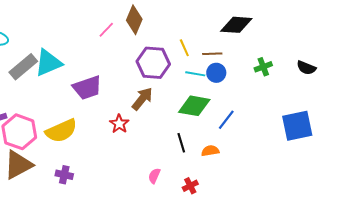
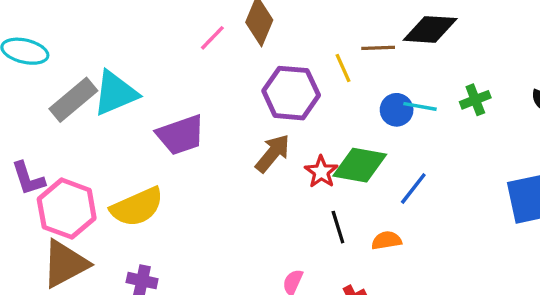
brown line: (212, 54) -> (378, 48), moved
cyan line: (195, 74) -> (420, 106), moved
red star: (119, 124) -> (321, 172), moved

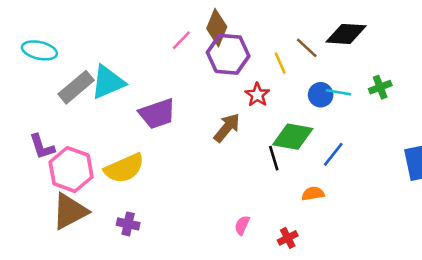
brown line: (378, 48) -> (307, 48), turned 45
purple hexagon: (291, 93) -> (228, 54), moved
red star: (321, 172) -> (257, 95), moved
black line: (338, 227) -> (274, 158), moved

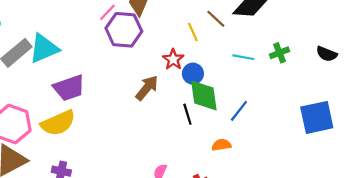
purple hexagon: (228, 54) -> (124, 30), moved
blue circle: (321, 95) -> (193, 74), moved
purple trapezoid: (157, 114) -> (69, 88), moved
green diamond: (293, 137) -> (204, 96), turned 72

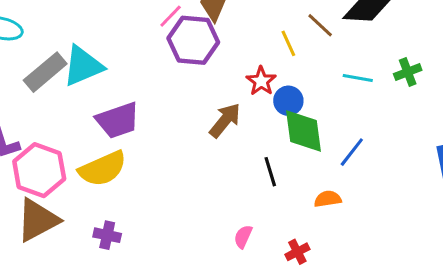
black line: (187, 114) -> (270, 172), moved

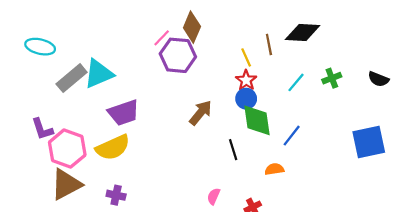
brown line: (320, 25) -> (269, 44), turned 36
cyan line: (358, 78) -> (296, 82), turned -60
red star: (261, 81) -> (246, 80), moved

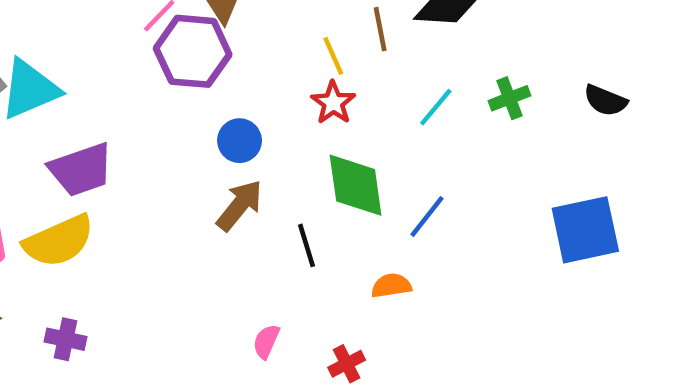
blue circle: (246, 99) -> (240, 141), moved
brown arrow: (201, 113) -> (240, 205), moved

